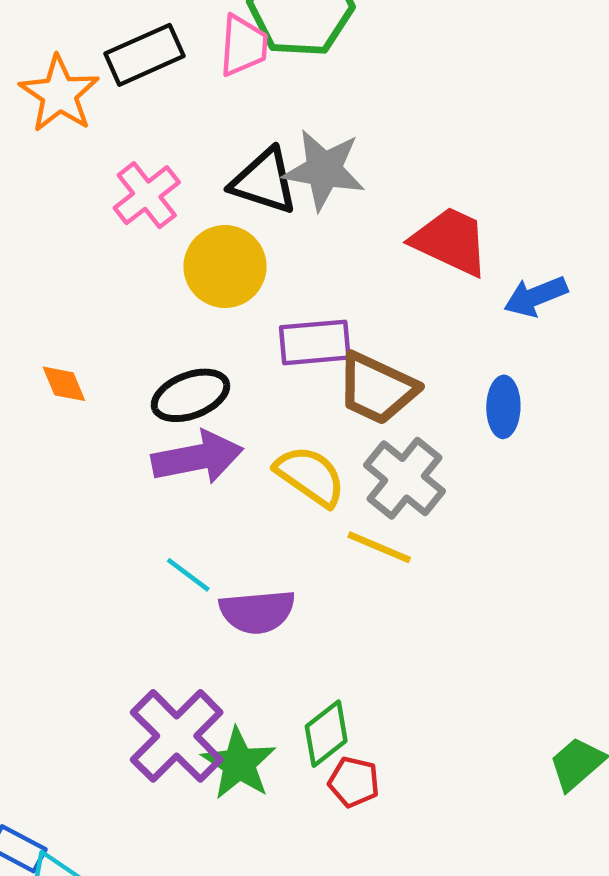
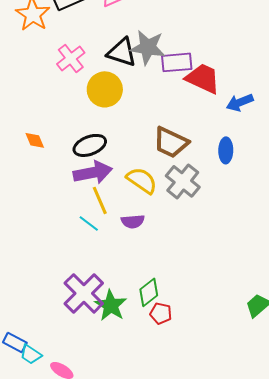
purple rectangle: (315, 342) -> (177, 62), moved
yellow line: (379, 547) -> (100, 200), moved, turned 44
purple semicircle: (257, 612) -> (133, 221), moved, size x0.7

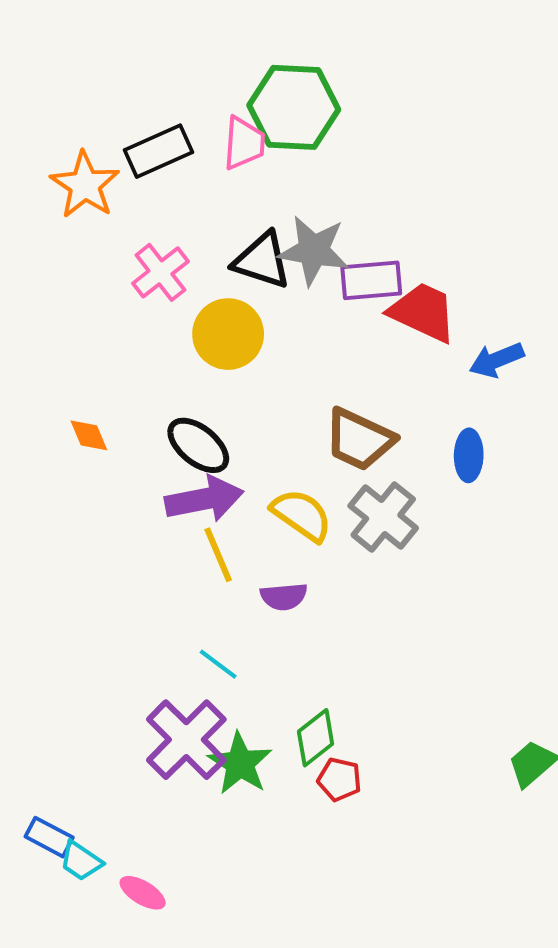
black ellipse: (90, 145) -> (198, 445), turned 60
cyan line: (89, 223) -> (218, 664), moved

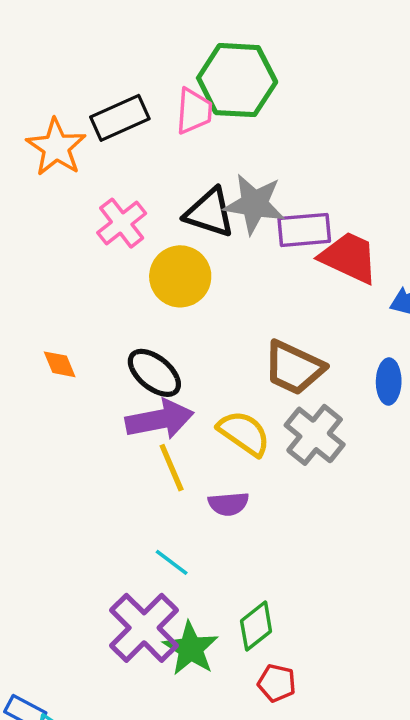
red pentagon: (339, 779) -> (277, 683), moved

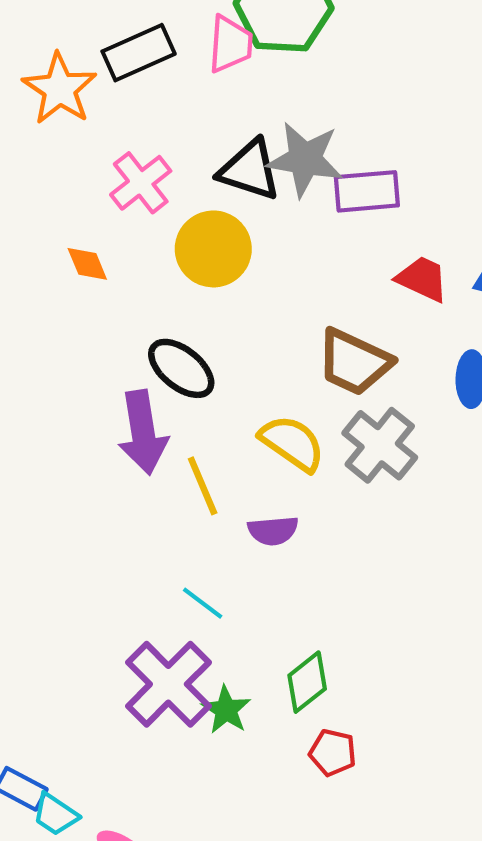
red trapezoid: (349, 257) -> (422, 279), moved, size x0.7
orange diamond: (60, 364) -> (87, 264), moved
purple arrow: (160, 419) -> (143, 432), moved, turned 92
green star: (191, 649) -> (226, 710), size x0.7

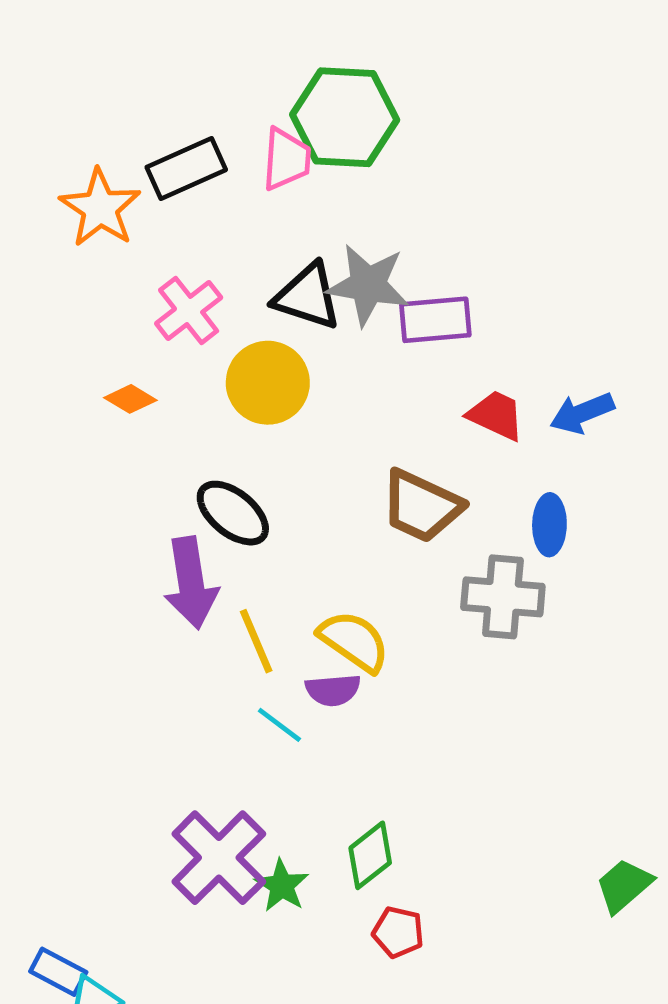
orange diamond: (87, 264) -> (130, 399), turned -36
yellow semicircle: (292, 443) -> (354, 641), moved
gray cross: (380, 445) -> (503, 597), moved, turned -34
cyan line: (203, 603) -> (279, 725), moved

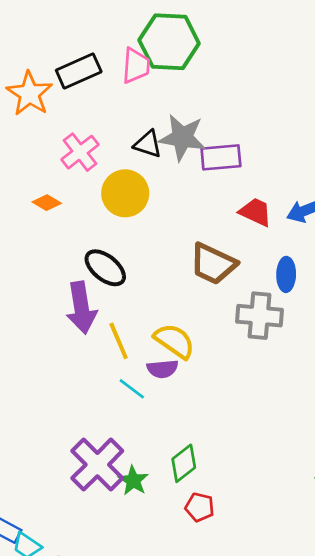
black triangle: (307, 297) -> (148, 144), size x0.7

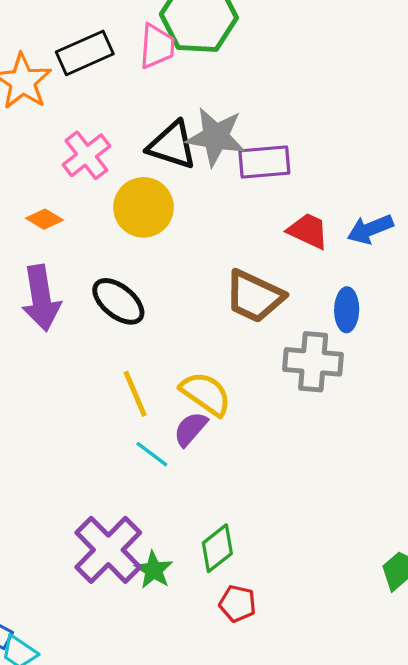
black triangle: (148, 144) -> (172, 145), size x1.4
purple arrow: (81, 308) -> (41, 298), moved
purple semicircle: (162, 369) -> (191, 429), turned 136

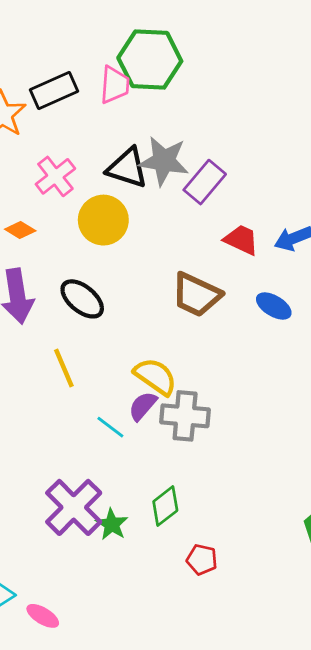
purple rectangle: (264, 162) -> (205, 182), turned -45
blue ellipse: (347, 310) -> (274, 306), turned -60
gray cross: (313, 362) -> (185, 416), moved
yellow line: (135, 394) -> (64, 368), moved
red pentagon: (238, 604) -> (202, 560), moved

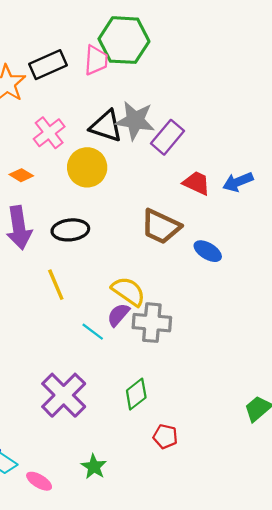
black ellipse: (82, 299) -> (70, 230), turned -45
blue ellipse: (274, 306) -> (208, 251), moved
green star: (112, 524) -> (94, 467), moved

